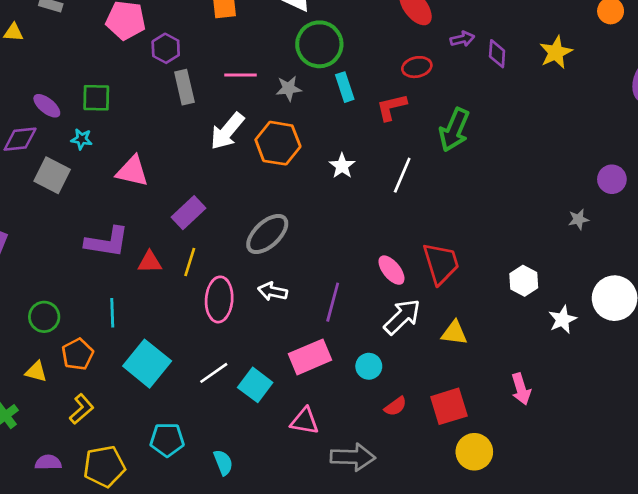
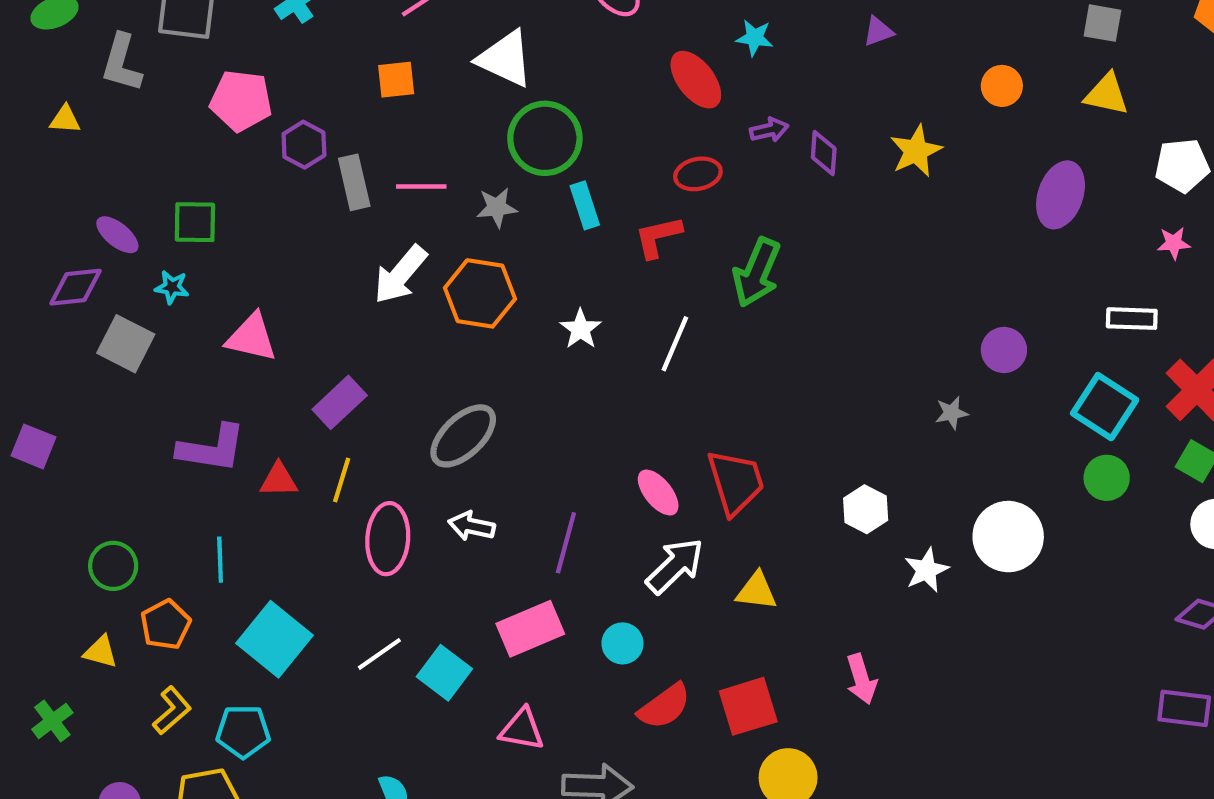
gray rectangle: (184, 87) -> (354, 182), moved
red semicircle: (395, 406) -> (664, 706), size x1.5
cyan pentagon: (167, 440) -> (243, 731), moved

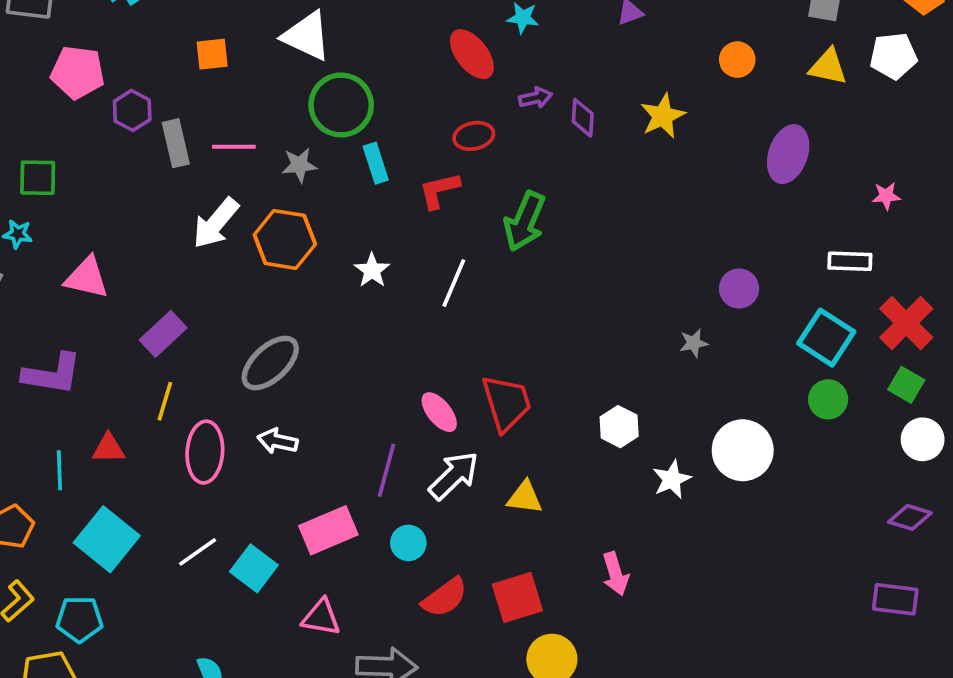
white pentagon: (1182, 166) -> (893, 56), moved
red triangle: (279, 480) -> (109, 448), moved
purple line: (566, 543) -> (387, 470), moved

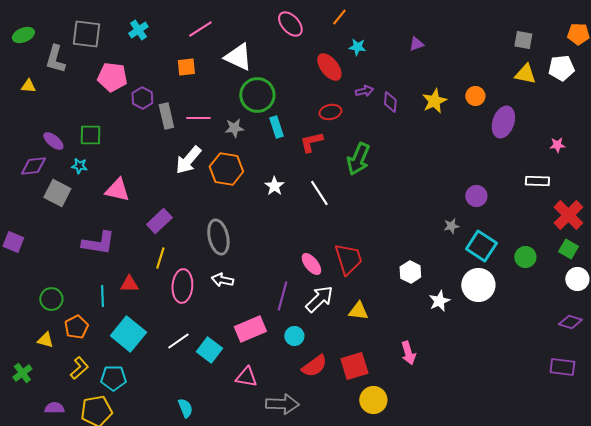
orange circle: (737, 60) -> (475, 96), moved
white line: (454, 283) -> (319, 193), turned -56
cyan square: (826, 338) -> (481, 246), moved
gray ellipse: (270, 363) -> (218, 237), turned -60

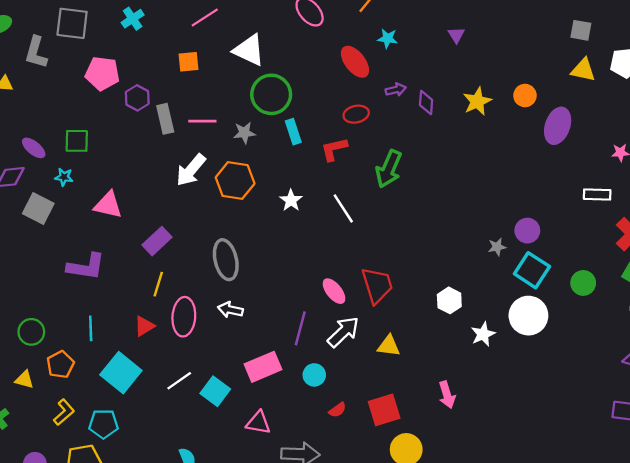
purple triangle: (416, 44) -> (456, 35), turned -42
purple circle: (476, 196) -> (527, 231), moved
red triangle: (129, 284) -> (144, 326), moved, turned -30
red semicircle: (314, 366) -> (338, 410), size x0.6

